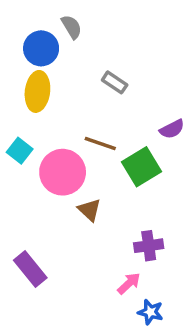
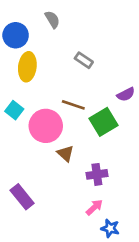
blue circle: (41, 48) -> (16, 35), moved
purple cross: (149, 246) -> (97, 174), moved

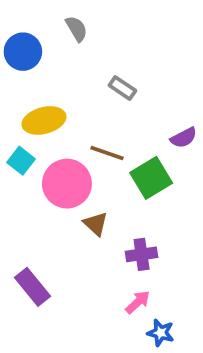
yellow ellipse: (27, 67) -> (44, 120), moved, turned 68

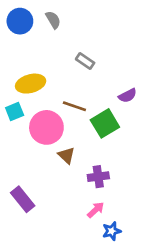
blue circle: (23, 52) -> (20, 21), moved
cyan square: (21, 161) -> (15, 111), turned 30
blue star: (161, 333) -> (112, 231), turned -30

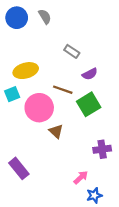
purple semicircle: (128, 96) -> (90, 74), moved
purple cross: (98, 177) -> (102, 149), moved

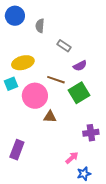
gray semicircle: (45, 17) -> (40, 26), moved, turned -144
brown triangle: (56, 131) -> (50, 117), turned -40
purple rectangle: (19, 168) -> (17, 150), turned 60

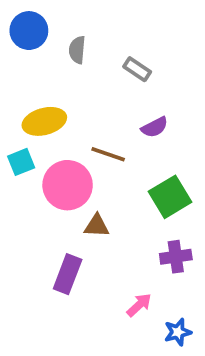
gray rectangle: (64, 46) -> (137, 69), moved
green square: (79, 93) -> (170, 197), moved
purple rectangle: (17, 150) -> (68, 274), moved
blue star: (84, 174) -> (178, 332), moved

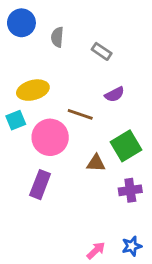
brown triangle: (97, 226) -> (96, 163), moved
purple rectangle: (68, 274) -> (40, 185), moved
pink arrow: (139, 305) -> (96, 250), moved

